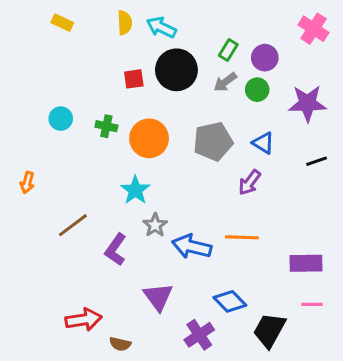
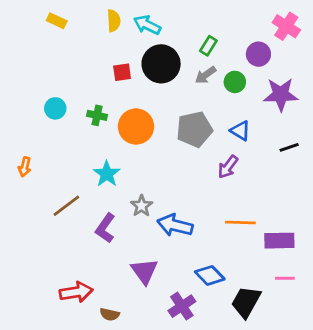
purple circle: (265, 58) -> (258, 54), moved
cyan star: (135, 190) -> (107, 174), moved
orange line: (242, 237) -> (240, 223), moved

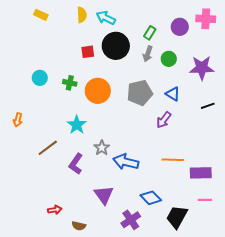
pink cross: (286, 26) -> (206, 19), turned -30
purple circle: (258, 54) -> (180, 27), moved
gray arrow: (206, 75) -> (148, 54), turned -35
red arrow: (76, 292) -> (55, 210), size x0.6

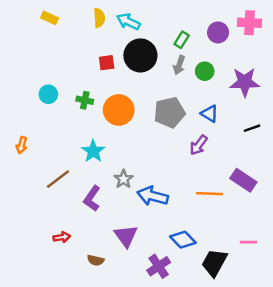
purple rectangle: (201, 173) -> (243, 180), moved, turned 35
red arrow: (55, 210) -> (62, 237), moved
brown semicircle: (79, 226) -> (96, 260), moved

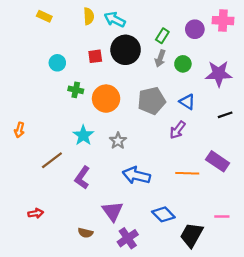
cyan circle: (48, 94) -> (57, 63), moved
gray star: (123, 179) -> (118, 141), moved
red arrow: (62, 237) -> (36, 213), moved
purple cross: (159, 266) -> (128, 238), moved

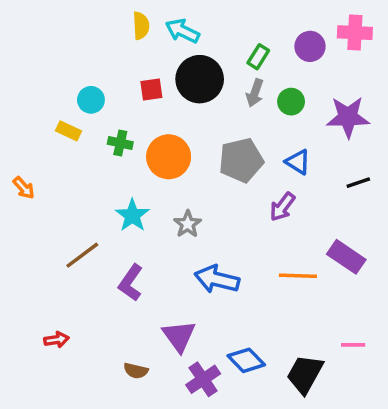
yellow rectangle: (44, 16) -> (69, 131), moved
orange arrow: (19, 130) -> (24, 188), moved, turned -56
blue diamond: (163, 214) -> (246, 360), moved

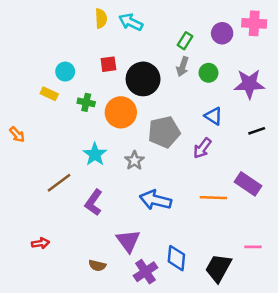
black circle: (200, 79) -> (143, 79), moved
gray pentagon: (241, 160) -> (164, 132), moved
blue diamond: (246, 360) -> (176, 258), turned 50

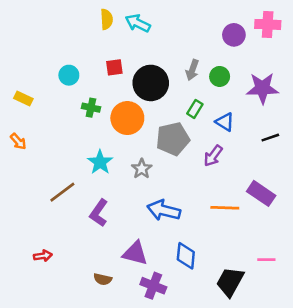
green rectangle: (185, 41) -> (195, 109), moved
yellow rectangle: (49, 94) -> (23, 99), moved
purple triangle: (128, 241) -> (135, 253), turned -40
blue diamond: (176, 258) -> (186, 256), moved
purple cross: (145, 272) -> (153, 286), turned -35

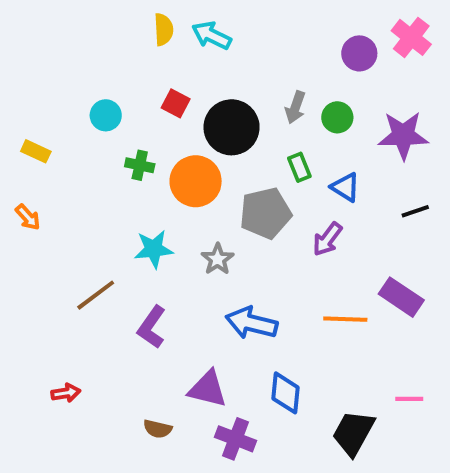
pink cross: (268, 24) -> (411, 37), turned 35
red square: (114, 67) -> (176, 103), turned 36
green rectangle: (195, 109) -> (299, 167), turned -54
cyan star: (100, 162) -> (154, 249), turned 30

